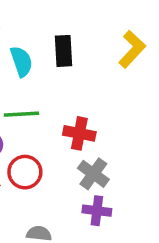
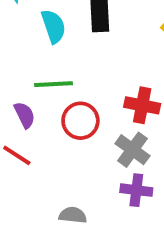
red cross: (79, 133) -> (142, 105), moved
red circle: (25, 172) -> (80, 121), moved

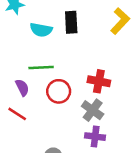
cyan semicircle: (53, 26) -> (41, 30), turned 120

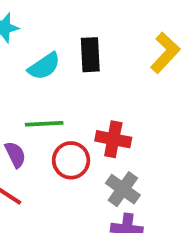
cyan semicircle: (41, 30) -> (44, 66), turned -45
red cross: (99, 81) -> (113, 139), moved

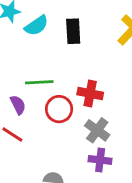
cyan semicircle: (44, 66) -> (36, 26), moved

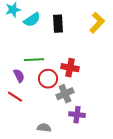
gray cross: (97, 130) -> (65, 94), moved, turned 30

